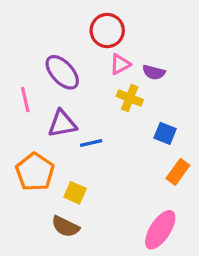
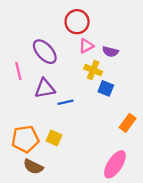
blue square: (165, 133) -> (106, 88), moved
orange pentagon: (35, 172) -> (25, 139), moved, turned 30
brown semicircle: (65, 227) -> (33, 167), moved

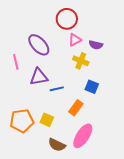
blue square: (106, 88) -> (92, 87), moved
orange rectangle: (128, 123) -> (76, 108), moved
pink ellipse: (115, 164) -> (83, 136), moved
brown semicircle: (33, 167) -> (57, 145), moved

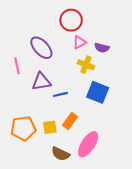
blue square: (92, 87) -> (98, 92), size x1.5
orange rectangle: (76, 108) -> (70, 121), moved
yellow square: (47, 120) -> (50, 127), turned -32

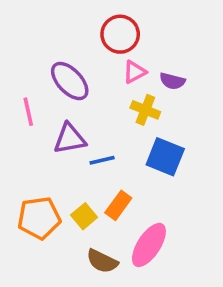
yellow square: (50, 127) -> (84, 216), turned -32

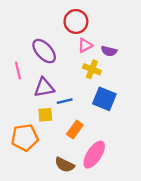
yellow square: (84, 216) -> (45, 115), moved, turned 35

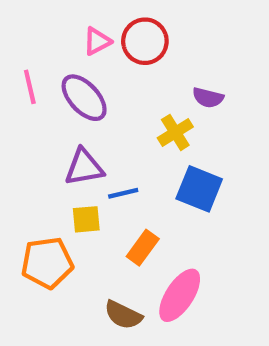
pink triangle: (85, 45) -> (97, 41), moved
yellow cross: (92, 69) -> (175, 132), turned 36
pink line: (18, 70) -> (30, 87), moved

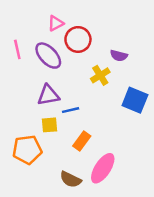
red circle: (145, 41) -> (78, 39), moved
blue square: (199, 189) -> (135, 100), moved

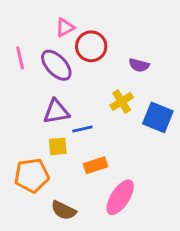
yellow cross: (100, 75) -> (122, 101), moved
orange rectangle: (82, 141) -> (95, 165), turned 36
brown semicircle: (71, 179) -> (64, 210), moved

